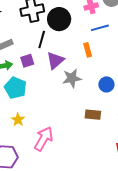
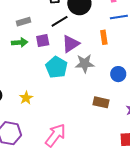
black line: (42, 40) -> (60, 21), turned 36
cyan pentagon: (15, 88) -> (56, 67), moved
pink arrow: (44, 139) -> (55, 135), moved

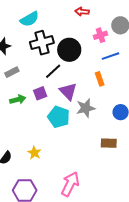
gray rectangle: (24, 22) -> (12, 72), moved
purple triangle: (71, 44) -> (68, 91), turned -30

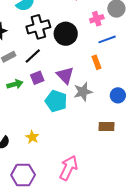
black line: (53, 71) -> (33, 56), moved

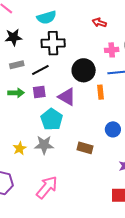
black circle: (66, 34) -> (84, 70), moved
purple triangle: (65, 75) -> (67, 97), turned -30
gray star: (83, 92) -> (44, 145), moved
brown rectangle: (107, 127) -> (85, 148), moved

